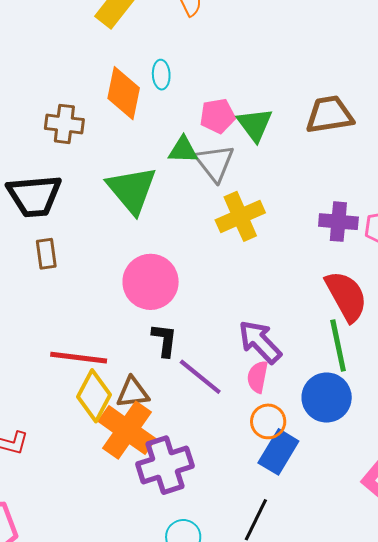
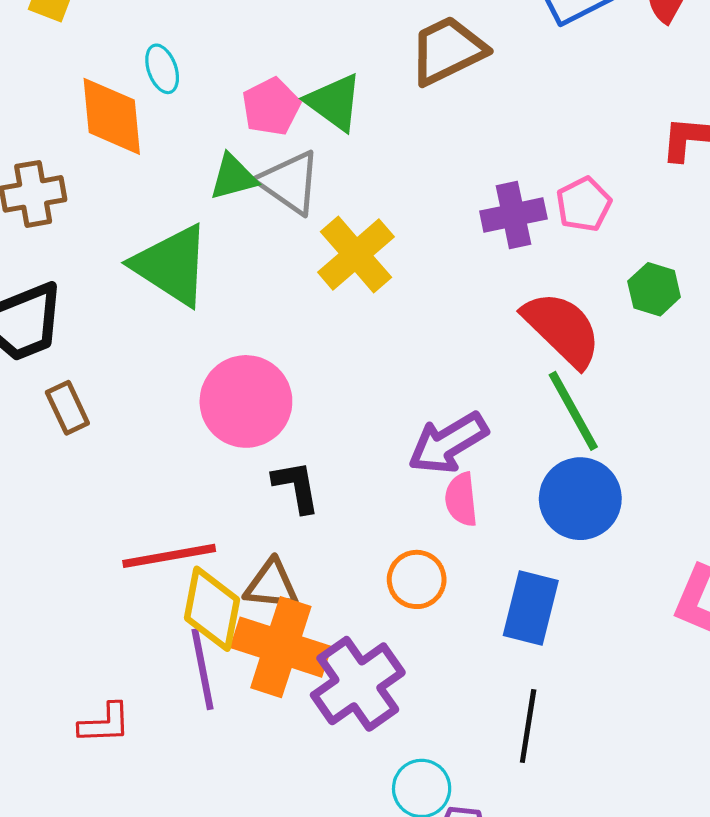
purple arrow: (260, 342) -> (448, 443), turned -60
purple line: (200, 377) -> (203, 669), moved, turned 57
brown triangle: (133, 393) -> (272, 585), turned 30
orange circle: (268, 421) -> (417, 579), moved

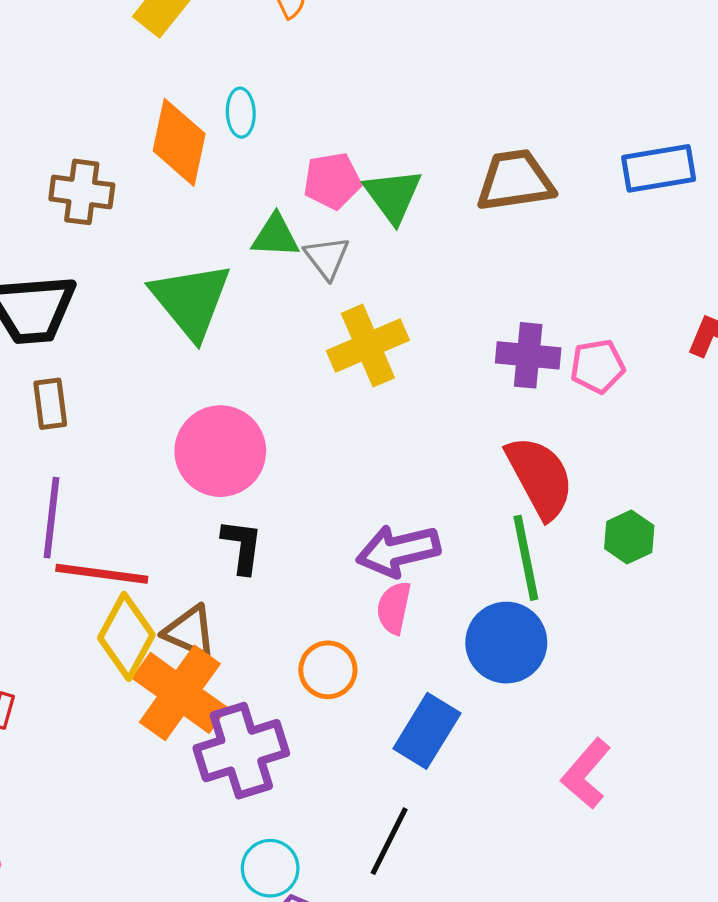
gray triangle: (290, 182) -> (327, 258), size x0.7
green hexagon: (654, 289) -> (629, 537), moved
purple line: (203, 669) -> (52, 518), moved

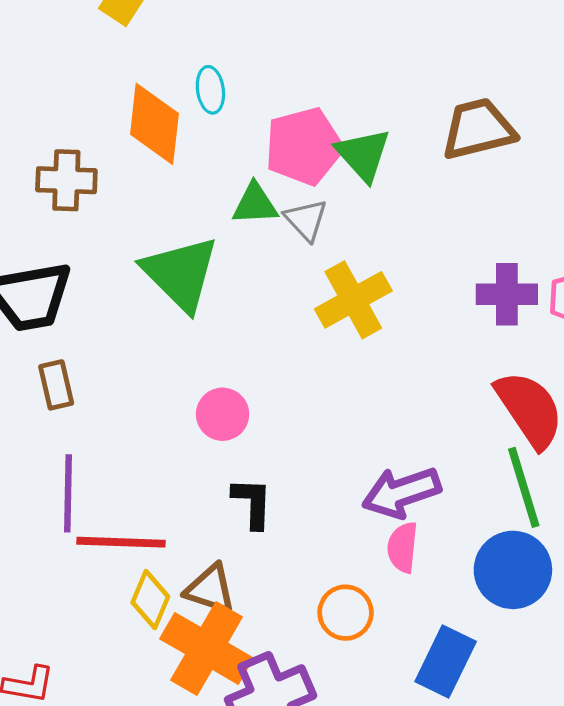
pink pentagon: (332, 181) -> (304, 146), size x1.4
pink circle: (220, 451) -> (223, 414), size x0.6
yellow diamond: (126, 636) -> (150, 600), size x0.7

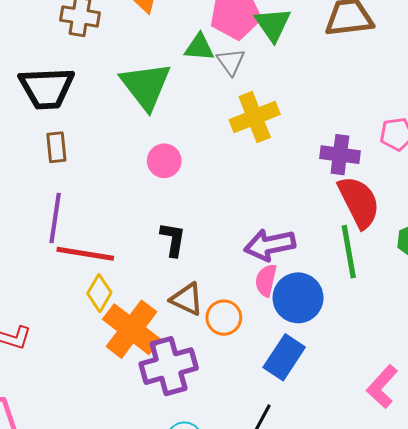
purple cross: (507, 294) -> (340, 155), moved
pink circle: (223, 414) -> (164, 161), moved
blue circle: (513, 570) -> (298, 298), moved
brown triangle: (210, 589) -> (187, 299), moved

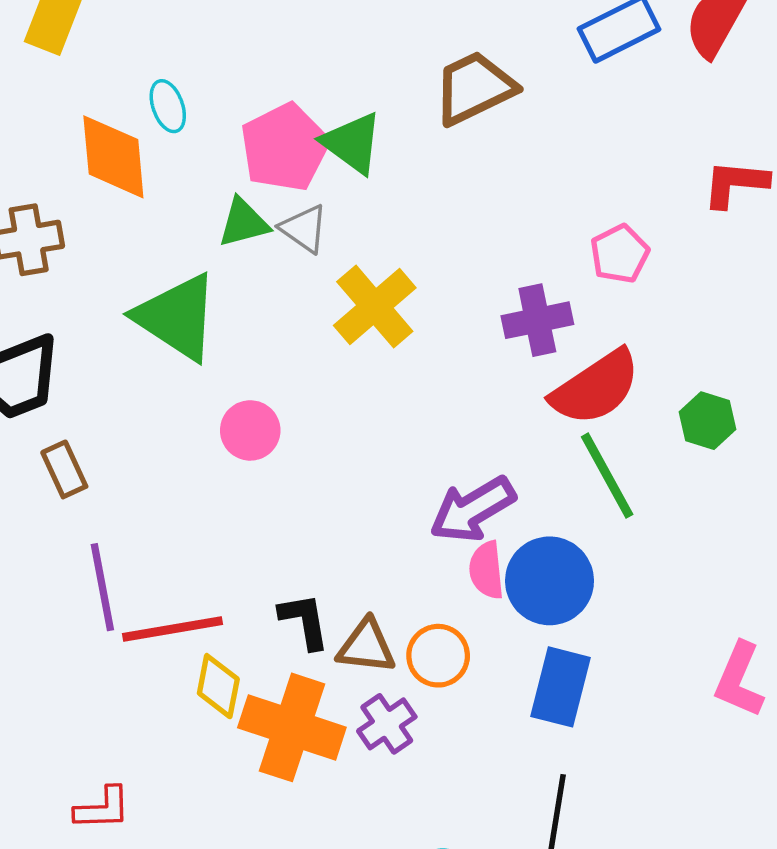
red semicircle: (359, 202) -> (596, 388), turned 102
black L-shape: (173, 239) -> (304, 621), moved
purple cross: (169, 366) -> (387, 724), moved, size x0.6

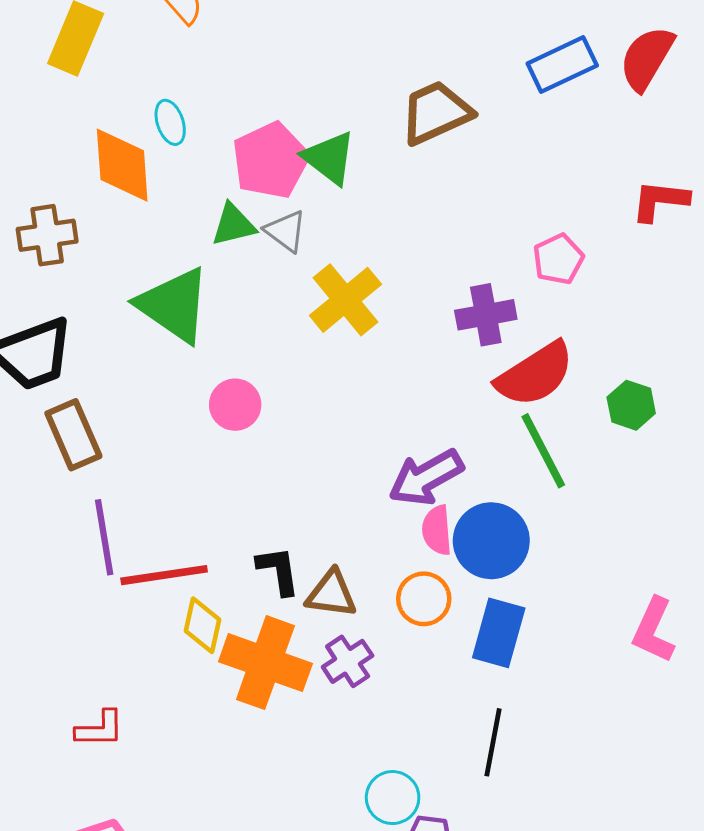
brown rectangle: (64, 469) -> (73, 435), size x1.4
orange circle: (438, 656) -> (424, 599), moved

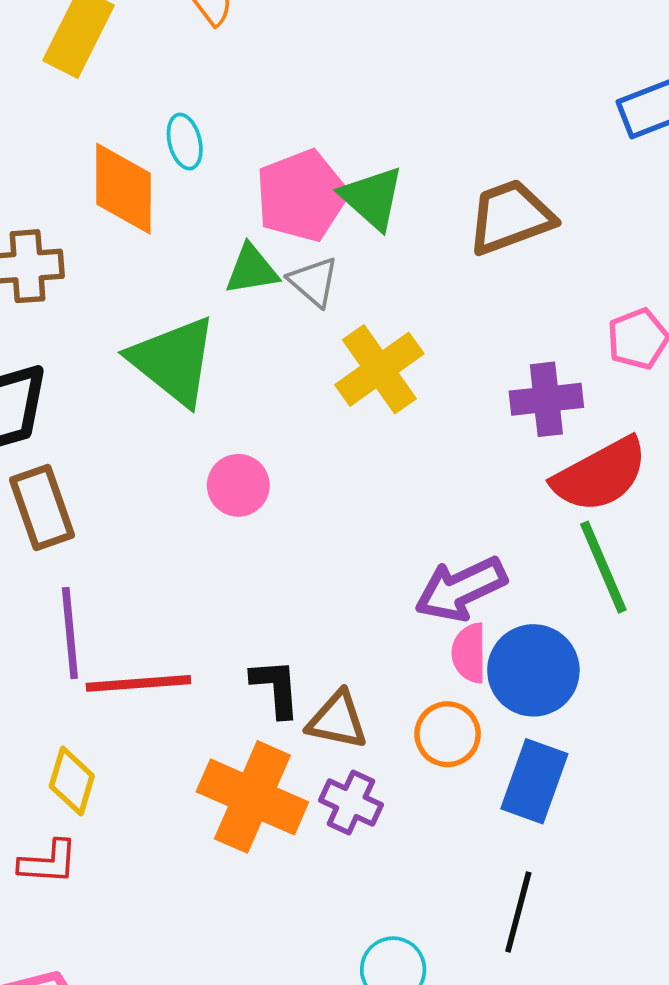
brown trapezoid: (436, 113) -> (510, 217), moved
yellow diamond: (203, 625) -> (72, 781), moved
purple cross: (348, 661) -> (351, 803), turned -36

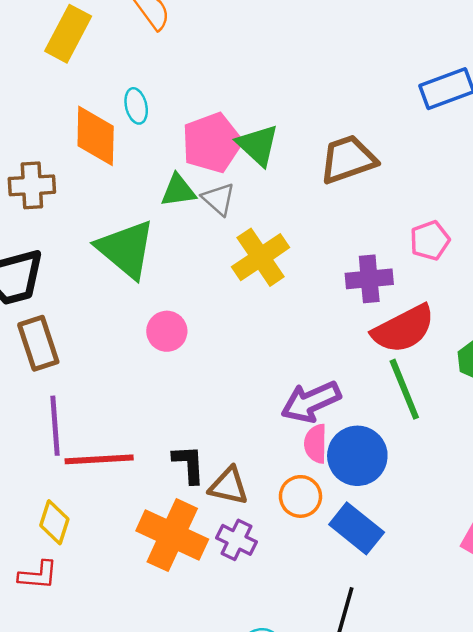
blue rectangle: (534, 781) -> (357, 528), turned -72

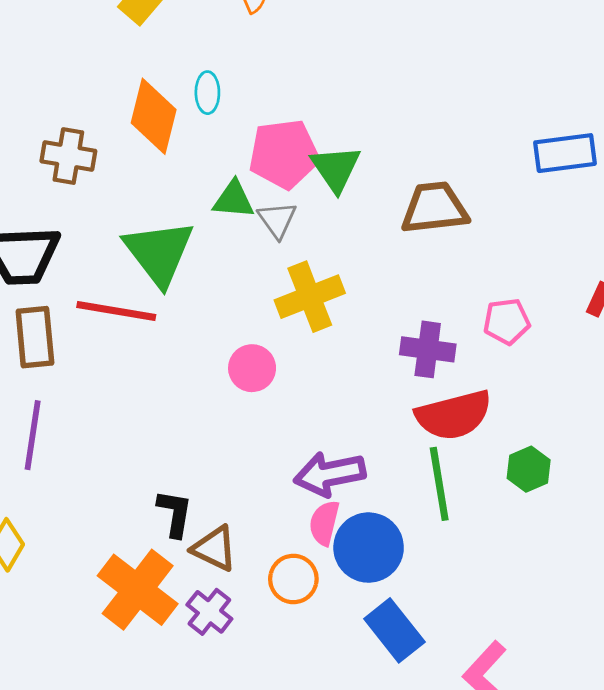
pink circle: (167, 331) -> (252, 368), moved
red line: (99, 459) -> (116, 311), moved
blue rectangle: (357, 528) -> (394, 630), moved

